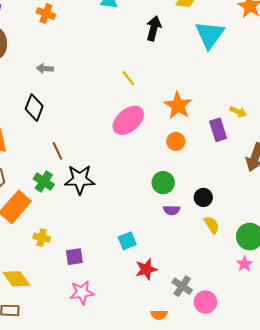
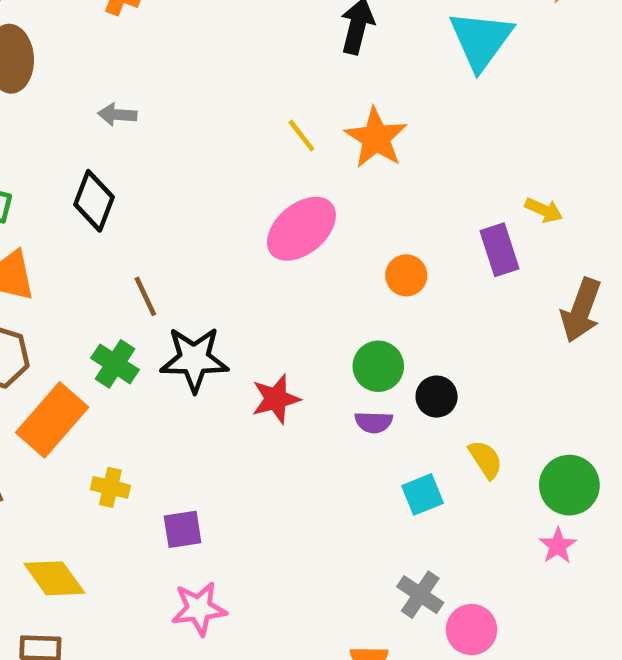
orange star: (178, 105) -> (376, 138), moved
black circle: (203, 197) -> (437, 397), moved
purple semicircle: (172, 210) -> (374, 422), moved
cyan square: (127, 241) -> (423, 494), moved
red star: (146, 269) -> (276, 399), moved

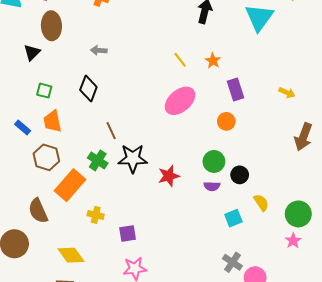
orange star: (376, 138) -> (213, 61), size x0.6
purple rectangle: (499, 250) -> (236, 89), moved

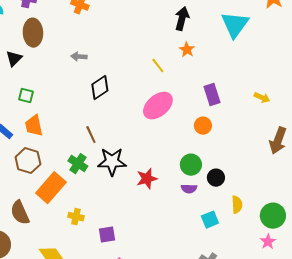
orange star: (213, 61) -> (187, 50), moved
black diamond: (88, 88) -> (100, 88), moved, turned 35
yellow semicircle: (261, 203) -> (237, 205), turned 30

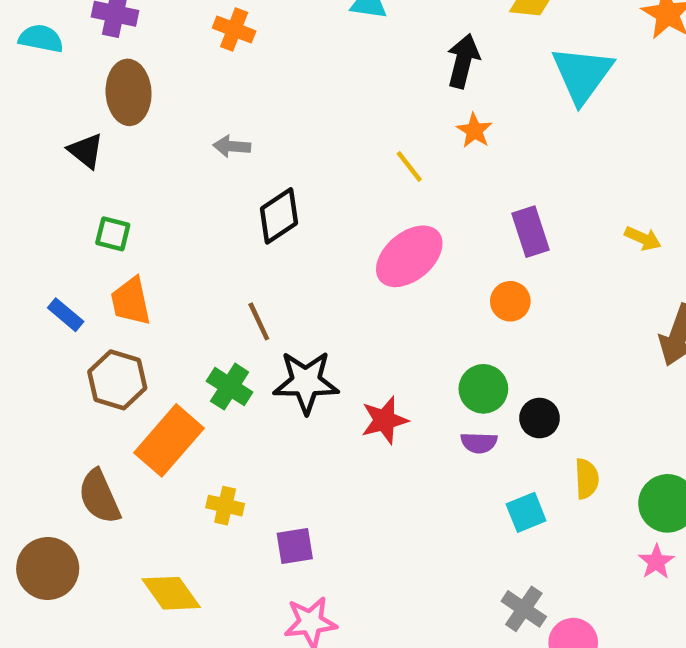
black triangle: (14, 59) -> (86, 151), turned -36

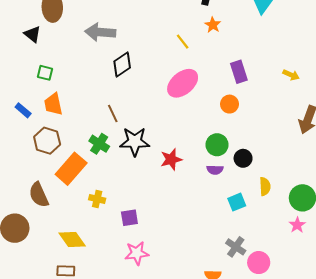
gray arrow: (232, 146) -> (100, 32), size x1.8

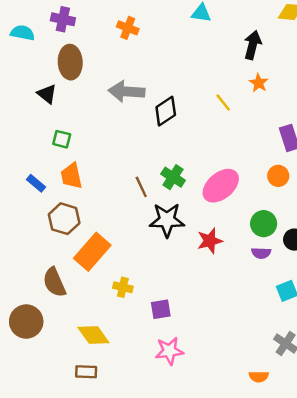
black diamond: (122, 64) -> (166, 111), moved
pink ellipse: (183, 83) -> (221, 186), moved
green cross: (99, 144) -> (173, 177), moved

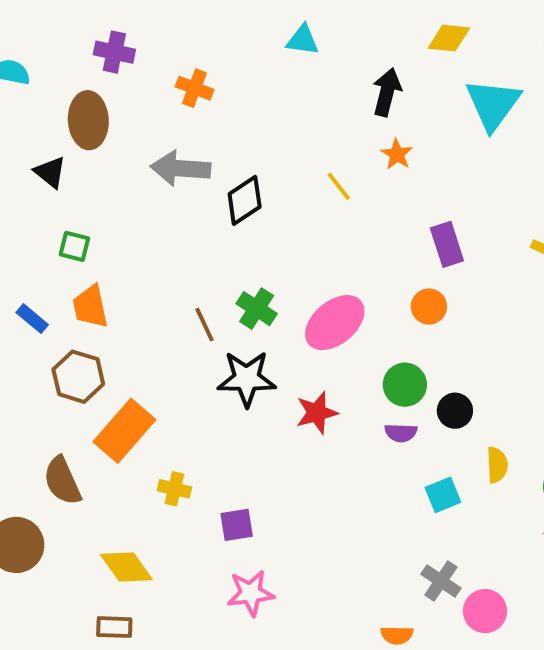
purple cross: (63, 19) -> (114, 52), moved
orange cross: (128, 28) -> (195, 88), moved

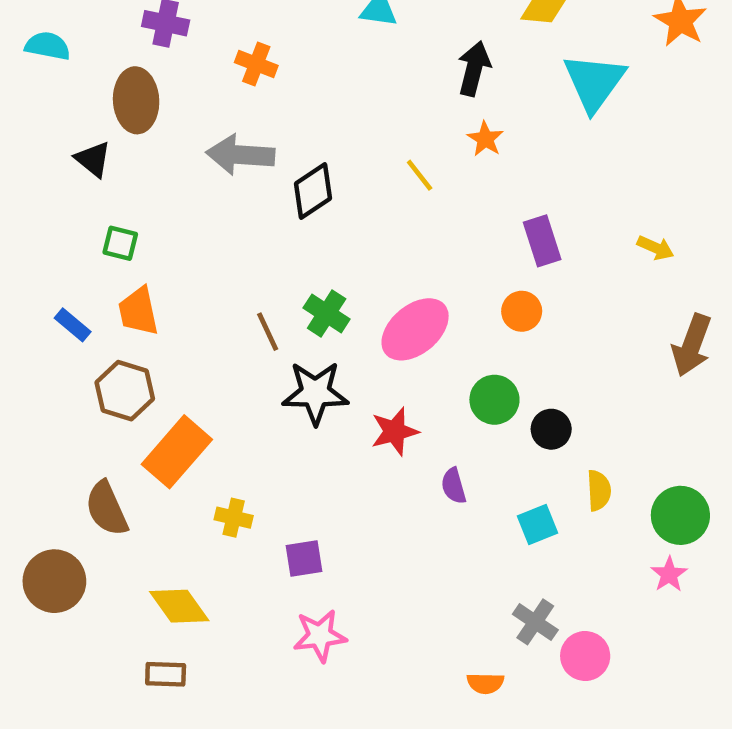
purple semicircle: (401, 433) -> (454, 486), moved, turned 72

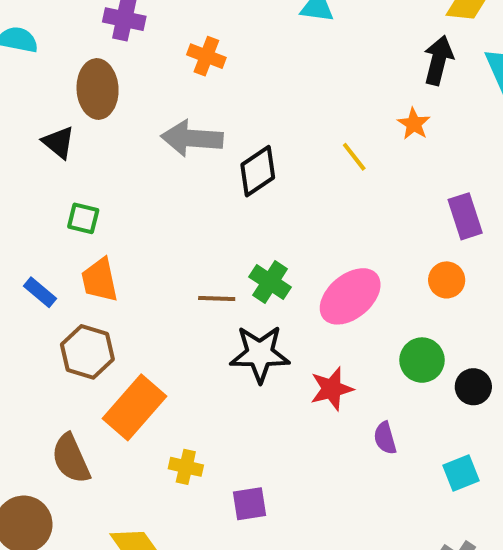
black arrow: (474, 69) -> (438, 60), moved
brown line: (268, 332) -> (217, 298), turned -63

